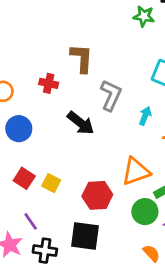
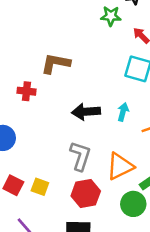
brown L-shape: (82, 58) -> (56, 63), turned -76
gray L-shape: (111, 95) -> (80, 156), moved
black arrow: (81, 123) -> (86, 112), moved, turned 144

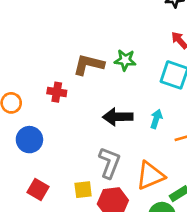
green star: (111, 16) -> (125, 60), moved
yellow square: (40, 187) -> (83, 190), moved, turned -30

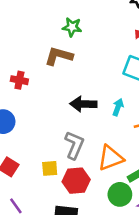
green star: (125, 60) -> (72, 27), moved
red cross: (57, 92) -> (19, 80), moved

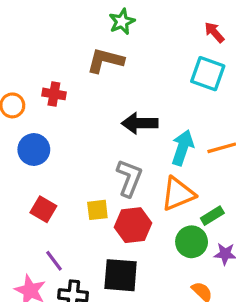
green star: (72, 27) -> (122, 22), turned -30
cyan arrow: (118, 107) -> (182, 148), moved, size x1.5

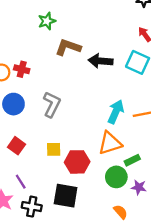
green star: (122, 22) -> (47, 21), moved
red cross: (54, 94) -> (22, 69), moved
black arrow: (140, 123) -> (100, 61), moved
gray L-shape: (129, 178) -> (52, 104), moved

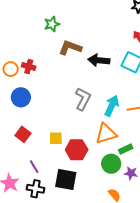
gray L-shape: (52, 104) -> (83, 99), moved
purple line: (21, 182) -> (34, 167), moved

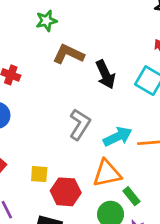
black arrow: (99, 60) -> (105, 74), turned -125
cyan arrow: (112, 106) -> (118, 137), turned 35
green rectangle: (126, 149) -> (131, 196), turned 72

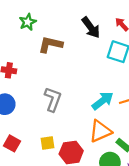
black arrow: (105, 74) -> (91, 27), moved
gray L-shape: (80, 124) -> (53, 99), moved

